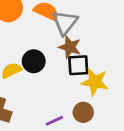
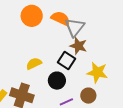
black circle: (34, 61) -> (57, 81), moved
black square: (78, 65) -> (66, 61), moved, turned 36

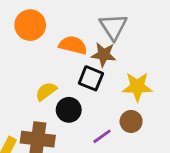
orange semicircle: (61, 18) -> (73, 45), moved
gray triangle: (75, 27) -> (113, 27), moved
black circle: (57, 81) -> (69, 110), moved

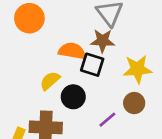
orange semicircle: (73, 45) -> (72, 51), moved

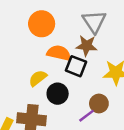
orange circle: (29, 18) -> (42, 24), moved
brown circle: (134, 103) -> (99, 104), moved

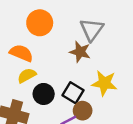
orange semicircle: (59, 53) -> (21, 53), moved
black square: (76, 66) -> (73, 93), moved

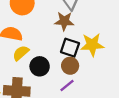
black square: (73, 93) -> (70, 48), moved
brown circle: (83, 111) -> (70, 66), moved

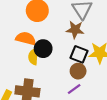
yellow semicircle: (21, 53) -> (33, 57), turned -49
black circle: (40, 66) -> (43, 49), moved

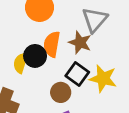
orange semicircle: (26, 38) -> (52, 44), moved, turned -108
brown circle: (78, 71) -> (61, 92), moved

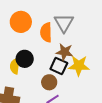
brown star: (80, 42) -> (65, 52), moved
orange semicircle: (52, 44) -> (46, 32), moved

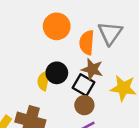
brown star: (65, 52) -> (92, 69), moved
black square: (59, 66) -> (83, 85), moved

